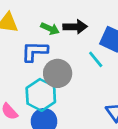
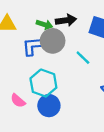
cyan line: (96, 59) -> (83, 58), moved
gray circle: (58, 73) -> (53, 41), moved

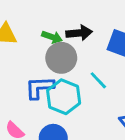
blue L-shape: (33, 46) -> (40, 88), moved
cyan hexagon: (43, 83) -> (64, 97), moved

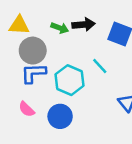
gray circle: (61, 58) -> (33, 51), moved
blue L-shape: (40, 88) -> (33, 73), moved

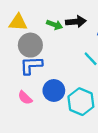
cyan hexagon: (69, 80) -> (81, 102), moved
blue circle: (60, 116) -> (54, 91), moved

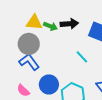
yellow triangle: (18, 22) -> (34, 22), moved
blue L-shape: (31, 65) -> (29, 62), turned 55

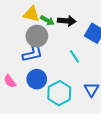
gray circle: (29, 44) -> (37, 36), moved
blue L-shape: (29, 62) -> (33, 53), moved, turned 105

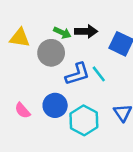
yellow triangle: (31, 14) -> (20, 38), moved
blue L-shape: (33, 53) -> (77, 74), moved

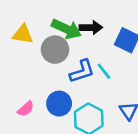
green arrow: (62, 33) -> (66, 29), size x1.6
pink semicircle: (22, 111) -> (26, 109), turned -90

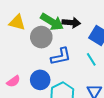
cyan line: (104, 71) -> (91, 59), moved

